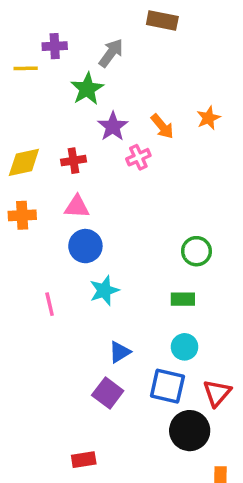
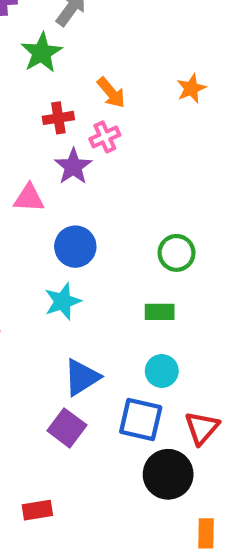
purple star: (113, 126) -> (73, 166), moved
orange arrow: (162, 126) -> (111, 93), moved
red cross: (73, 161) -> (58, 118), moved
blue circle: (85, 246) -> (75, 247), moved
blue triangle: (120, 352) -> (82, 377), size x1.4

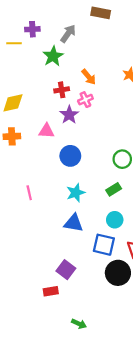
cyan star: (63, 301) -> (76, 193), moved
green rectangle: (160, 312) -> (114, 189), turned -32
blue triangle: (82, 377) -> (74, 223), turned 42
purple square: (67, 428) -> (66, 270), moved

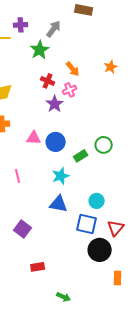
red cross: (62, 90) -> (48, 81), turned 32
pink triangle: (46, 131) -> (34, 138), moved
green rectangle: (114, 189) -> (81, 156), moved
purple square: (66, 270) -> (23, 229), moved

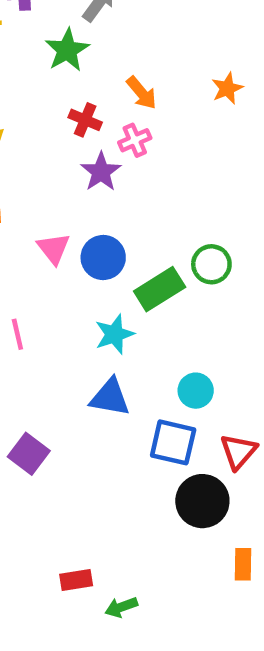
pink triangle: (34, 138) -> (54, 248), turned 49
green rectangle: (81, 156) -> (160, 289), size x1.5
red rectangle: (38, 267) -> (76, 580), moved
green arrow: (64, 297) -> (121, 607), turned 136

